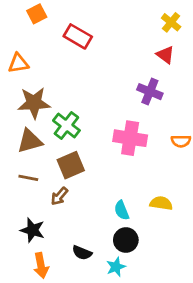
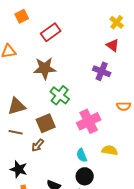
red rectangle: (78, 36) -> (51, 32), turned -66
brown star: (34, 103) -> (45, 68), moved
green cross: (66, 125) -> (60, 95), moved
pink cross: (130, 138) -> (89, 121), moved, turned -35

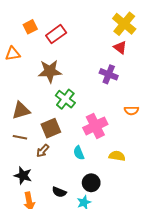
orange square: (22, 16) -> (30, 27), moved
yellow cross: (117, 22) -> (124, 24), size x1.6
cyan semicircle: (82, 155) -> (79, 153), moved

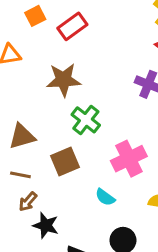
brown arrow: (43, 151) -> (28, 202), moved
cyan semicircle: (79, 153) -> (105, 197), turned -32
black star: (23, 176) -> (46, 225), moved

